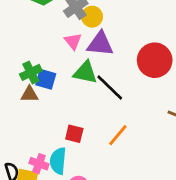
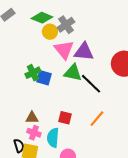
yellow circle: (92, 17) -> (50, 32), moved
pink triangle: (73, 41) -> (64, 50), size x1.5
brown triangle: (29, 94) -> (32, 118), moved
pink cross: (39, 164) -> (34, 133), moved

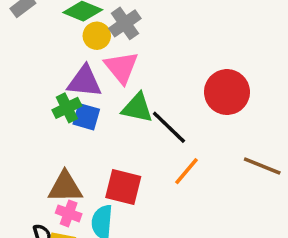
purple triangle: (84, 52) -> (84, 81), moved
brown triangle: (32, 118) -> (65, 187), size x1.5
red square: (65, 118) -> (123, 187), size x1.5
orange line: (97, 119) -> (187, 171), moved

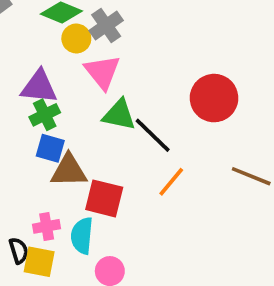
purple triangle: (84, 81) -> (39, 87), moved
blue square: (86, 117) -> (50, 148), moved
brown triangle: (65, 187) -> (69, 171), moved
pink cross: (69, 213) -> (47, 226), turned -30

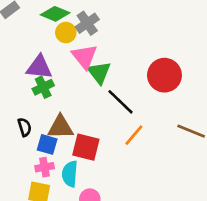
green triangle: (119, 115) -> (99, 73), moved, turned 40
blue square: (50, 148) -> (47, 144), moved
black semicircle: (19, 251) -> (25, 127), moved

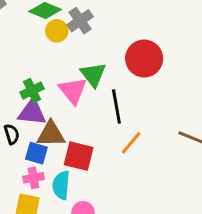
pink triangle: (84, 57) -> (73, 91), moved
purple triangle: (39, 67) -> (32, 112), moved
red circle: (164, 75) -> (144, 59), moved
black line: (120, 102) -> (116, 107), turned 36

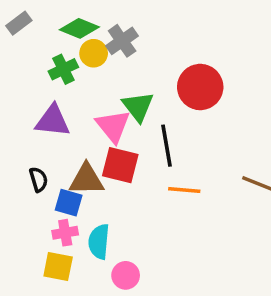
green cross: (32, 91) -> (63, 69), moved
purple triangle: (32, 112) -> (53, 121), moved
orange line: (131, 143) -> (184, 190), turned 55
red square: (79, 156) -> (120, 165), moved

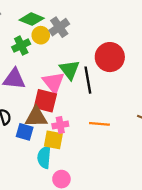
black line: (166, 146) -> (88, 80), moved
red square: (120, 165) -> (45, 101), moved
pink cross: (65, 233) -> (60, 125), moved
yellow square: (58, 266) -> (53, 140), moved

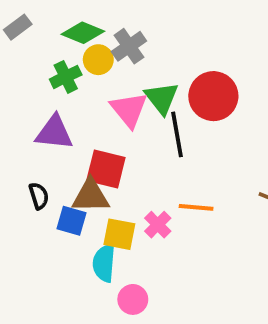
green triangle: (70, 70) -> (162, 98), moved
pink triangle: (53, 82) -> (129, 110), moved
pink cross: (60, 125) -> (158, 225), moved, turned -35

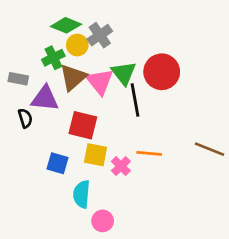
gray rectangle: (18, 27) -> (18, 79), moved, turned 48
black semicircle: (39, 196) -> (25, 118), moved
brown triangle: (91, 196) -> (73, 77), moved, turned -40
yellow square: (119, 234) -> (96, 155), moved

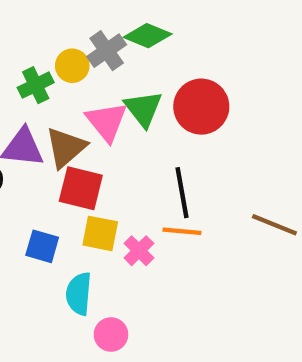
green diamond: (66, 25) -> (148, 36), moved
brown triangle: (73, 77) -> (66, 147), moved
black line: (135, 100) -> (182, 193), moved

